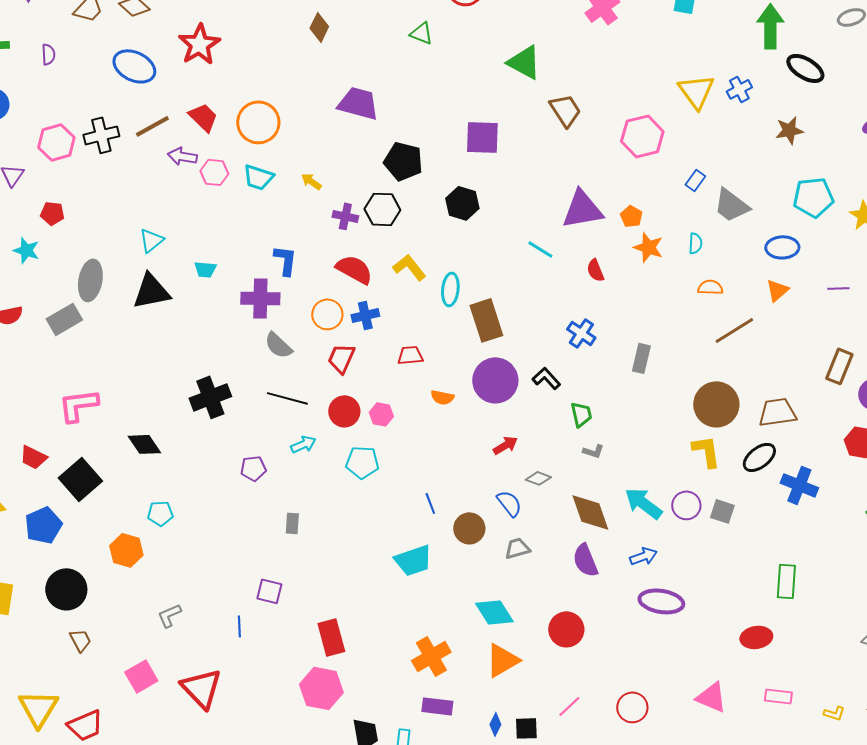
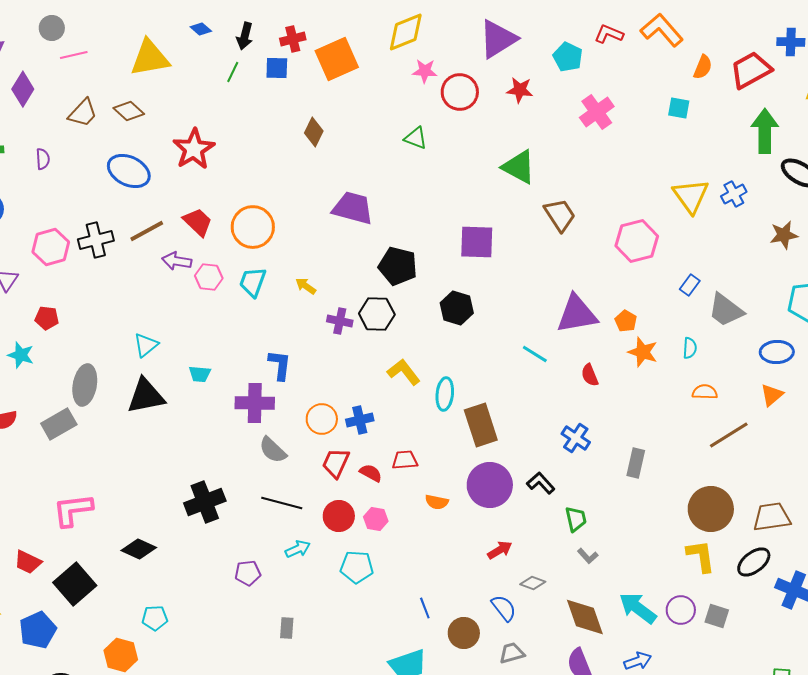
cyan trapezoid: (258, 177) -> (253, 282), turned 92
red semicircle: (354, 269) -> (371, 473), moved, size x0.6
black diamond: (144, 444) -> (139, 549), turned -32
gray L-shape: (593, 451) -> (588, 556), turned 30

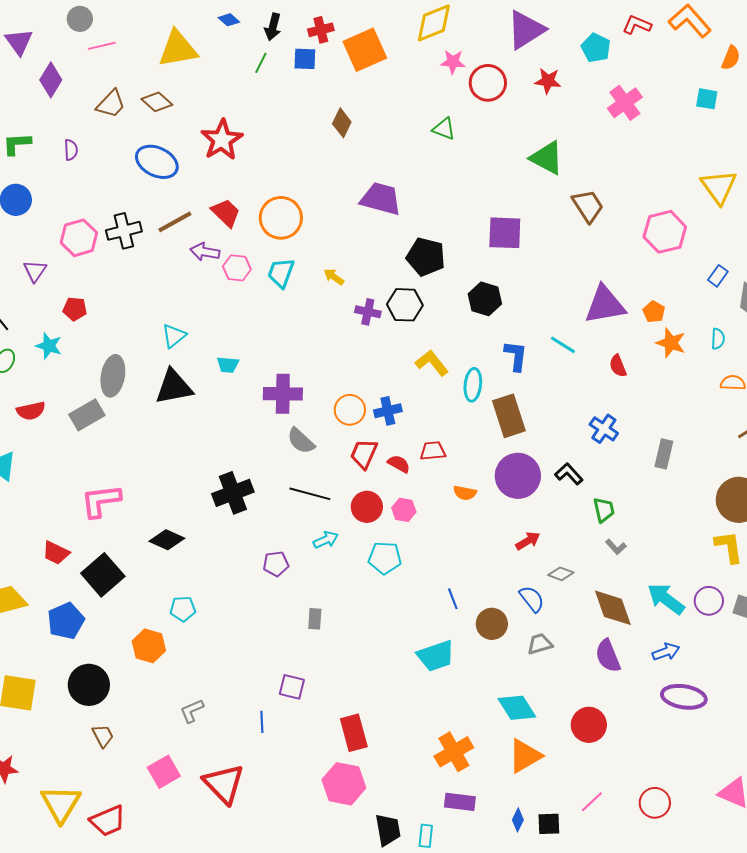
blue L-shape: (280, 365) -> (516, 356), moved

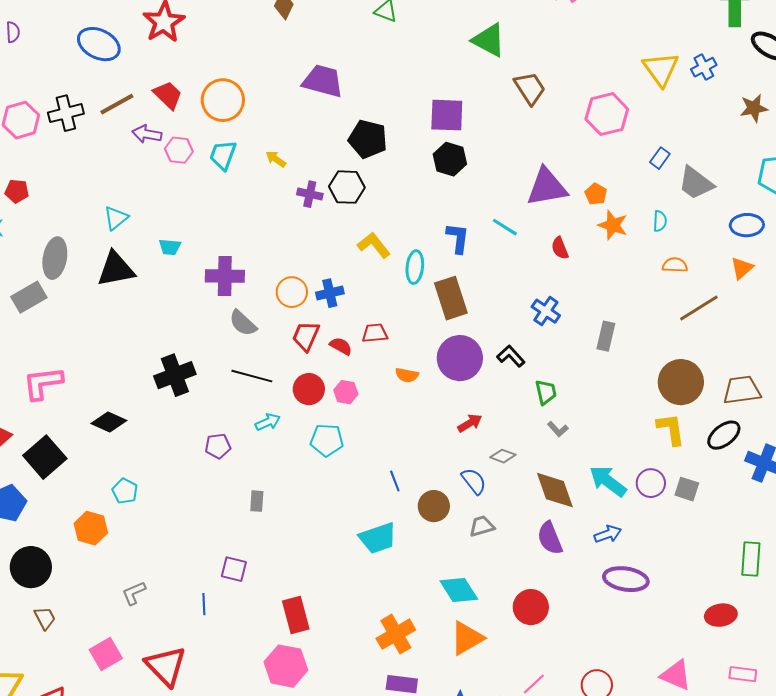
black hexagon: (485, 299) -> (450, 159), moved
cyan pentagon: (183, 609) -> (125, 491), turned 30

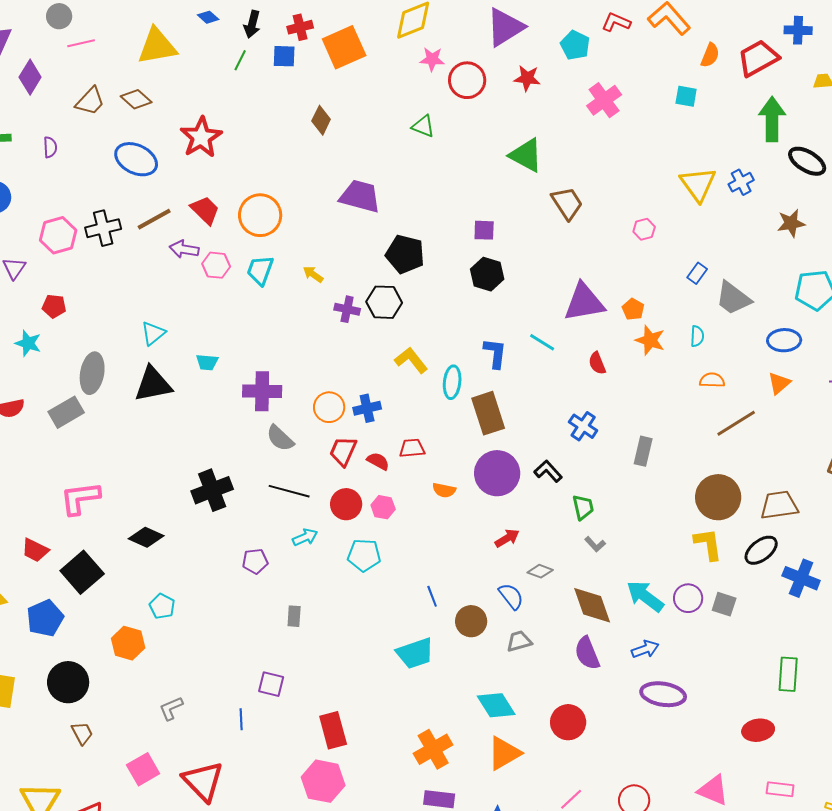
pink hexagon: (607, 114) -> (644, 229), size x0.5
purple square: (447, 115) -> (484, 230), size x0.6

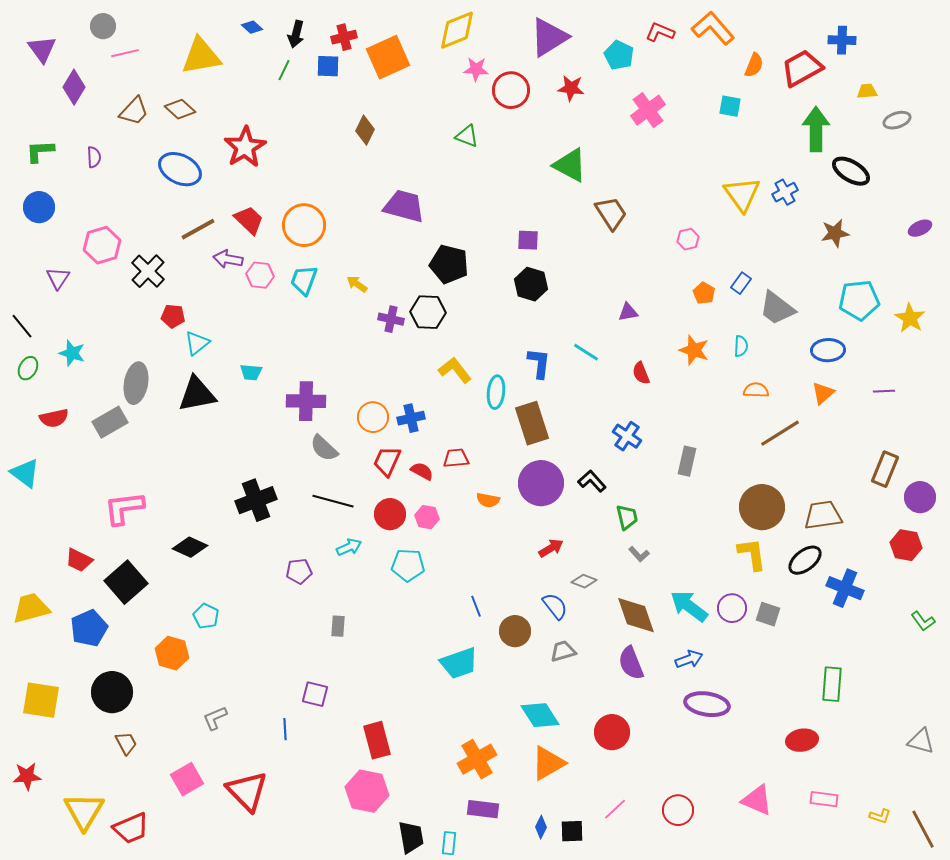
black cross: (103, 228) -> (148, 271), moved, turned -32
purple triangle: (584, 302) -> (628, 312), size x0.5
red pentagon: (54, 306) -> (173, 316), moved
orange pentagon: (633, 309) -> (704, 293), moved

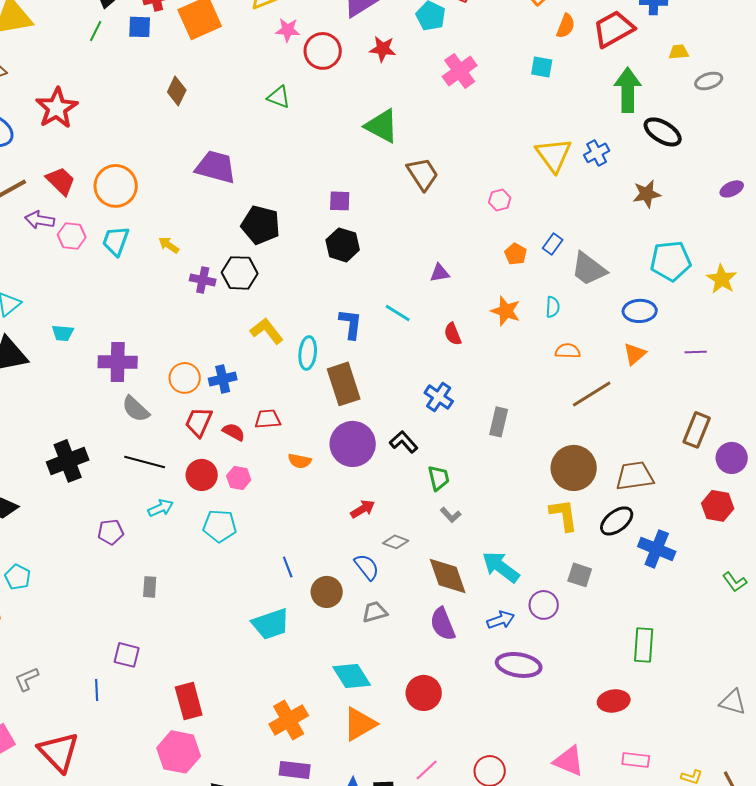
purple circle: (732, 608) -> (544, 605), moved

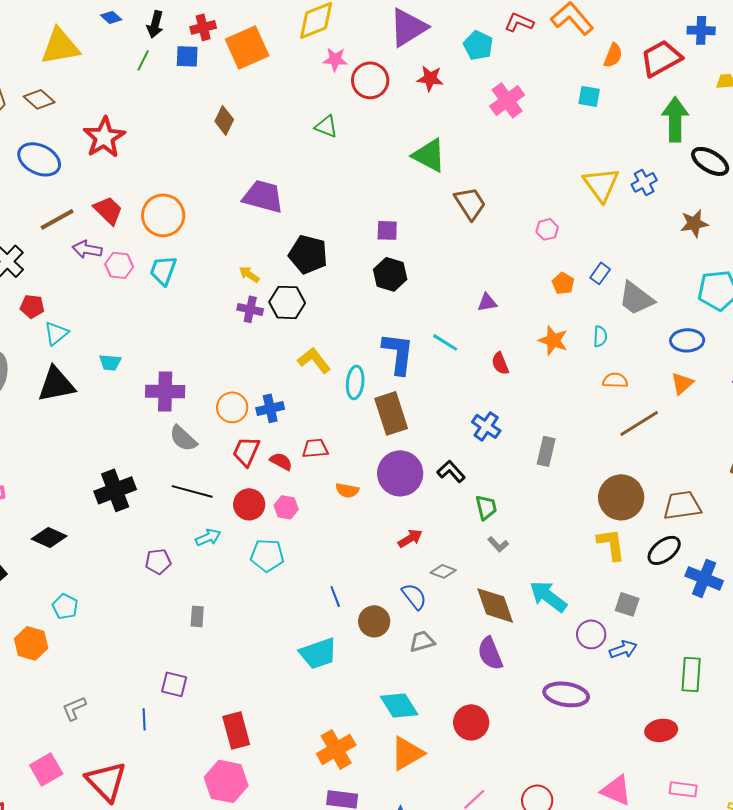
yellow arrow: (169, 245) -> (249, 274), moved
blue L-shape: (351, 324) -> (398, 353), size x1.4
blue arrow: (501, 620) -> (623, 649), moved

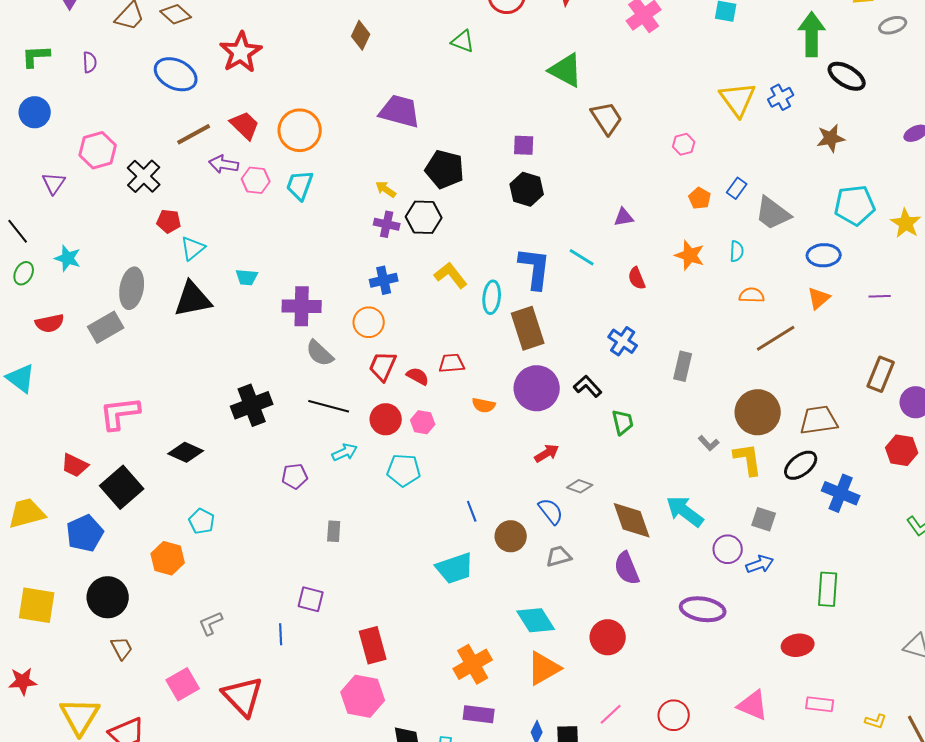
blue cross: (270, 408) -> (384, 280), moved
gray L-shape: (498, 544) -> (709, 443), moved

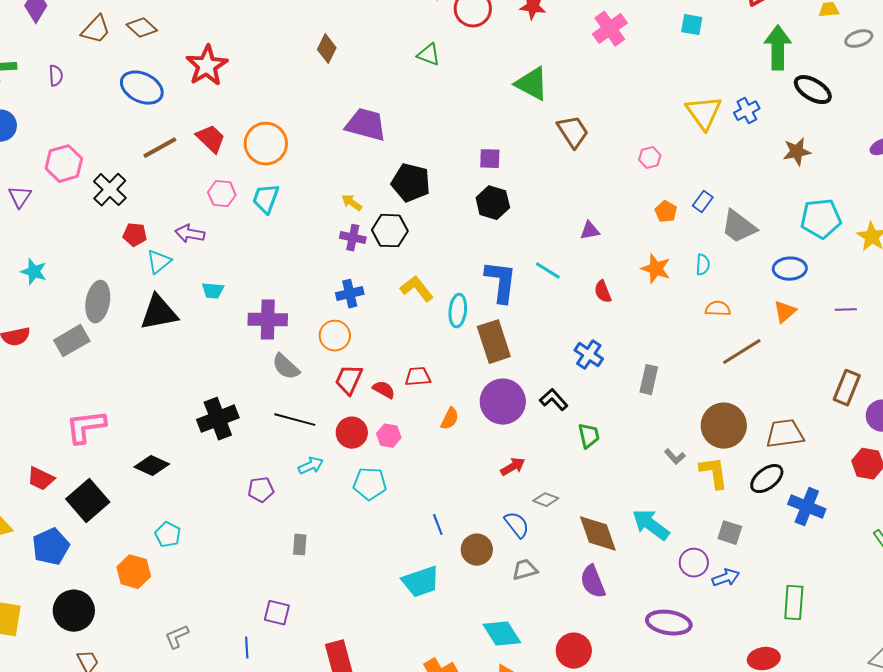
purple arrow: (224, 164) -> (190, 234), moved
orange semicircle: (484, 405) -> (450, 419), turned -75

